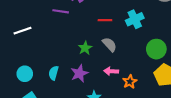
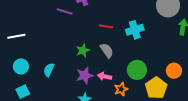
white line: (22, 31) -> (16, 36), moved
green circle: (156, 49) -> (137, 70), moved
purple star: (79, 73) -> (85, 75), moved

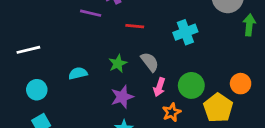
red line: (106, 26) -> (135, 26), moved
cyan semicircle: (49, 70) -> (78, 73), moved, turned 56
pink arrow: (105, 76) -> (159, 87), moved, turned -80

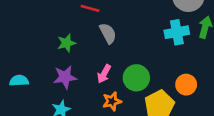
cyan cross: (185, 32) -> (177, 32), moved
gray semicircle: (150, 62) -> (108, 33), moved
cyan semicircle: (78, 73) -> (19, 81), moved

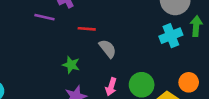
green star: (66, 43) -> (71, 65), turned -30

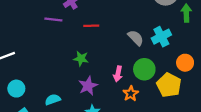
cyan cross: (171, 36) -> (161, 37), moved
gray semicircle: (108, 49) -> (136, 38), moved

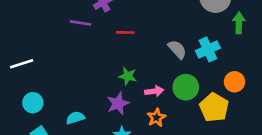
green star: (81, 59) -> (128, 76), moved
pink arrow: (118, 74) -> (154, 91), turned -112
orange star: (131, 94) -> (156, 118), moved

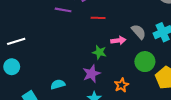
pink arrow: (154, 91) -> (118, 40), moved
cyan circle: (33, 103) -> (12, 67), moved

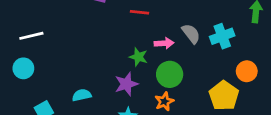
green circle: (145, 62) -> (170, 74), moved

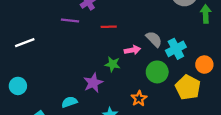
white line: (31, 36) -> (25, 43), moved
cyan cross: (222, 36) -> (176, 49), moved
green circle: (170, 74) -> (157, 72), moved
purple star: (126, 84) -> (93, 83), moved

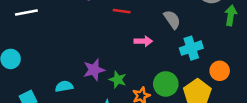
gray semicircle: (154, 39) -> (172, 19), moved
green star: (113, 64) -> (118, 80), moved
green circle: (157, 72) -> (166, 84), moved

